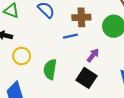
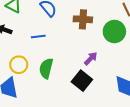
blue line: (70, 36) -> (38, 37), moved
yellow circle: (22, 56) -> (19, 65), moved

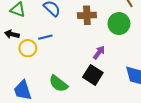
yellow circle: (19, 65) -> (28, 48), moved
green semicircle: (46, 68) -> (58, 84), moved, turned -60

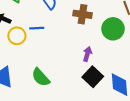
purple arrow: (99, 53) -> (87, 54), turned -32
black square: (93, 75) -> (93, 77), moved

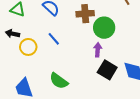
blue line: (37, 28) -> (54, 39), moved, turned 64
green circle: (113, 29) -> (104, 28), moved

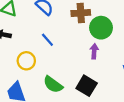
yellow circle: (28, 47) -> (26, 61), moved
black square: (107, 70) -> (87, 86), moved

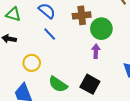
blue line: (47, 40) -> (50, 34), moved

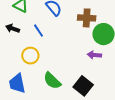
blue line: (50, 34) -> (39, 31), moved
purple arrow: (96, 51) -> (94, 55), turned -96

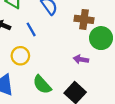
purple arrow: (94, 55) -> (81, 59), moved

